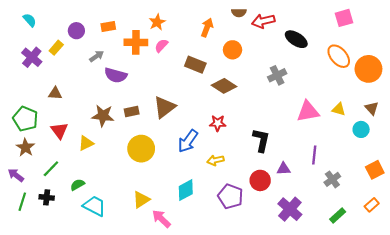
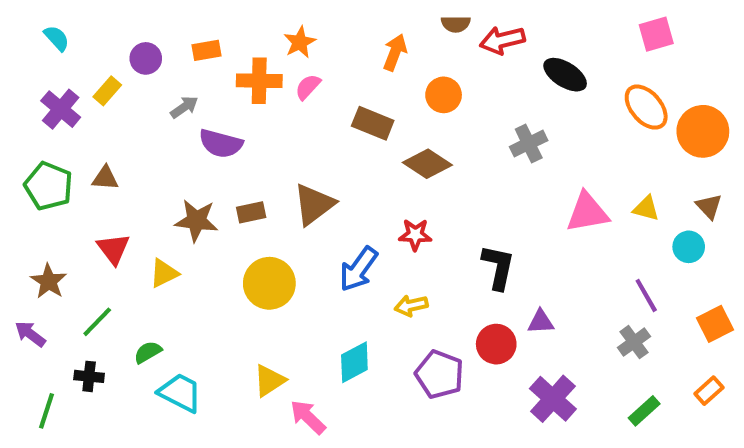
green pentagon: (25, 119) -> (49, 186), moved
purple line: (314, 155) -> (646, 295), moved, turned -36
green line: (22, 202) -> (46, 411), moved

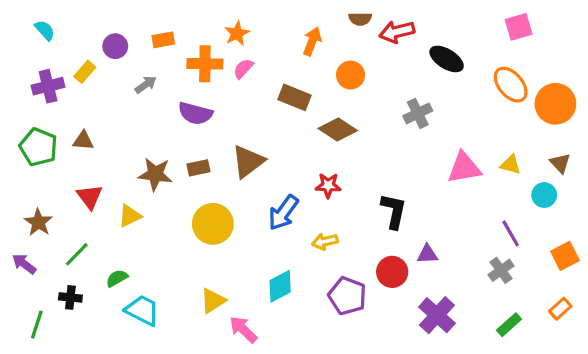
purple cross: (61, 109) -> (48, 86), turned 36
purple semicircle: (221, 144) -> (195, 113), moved

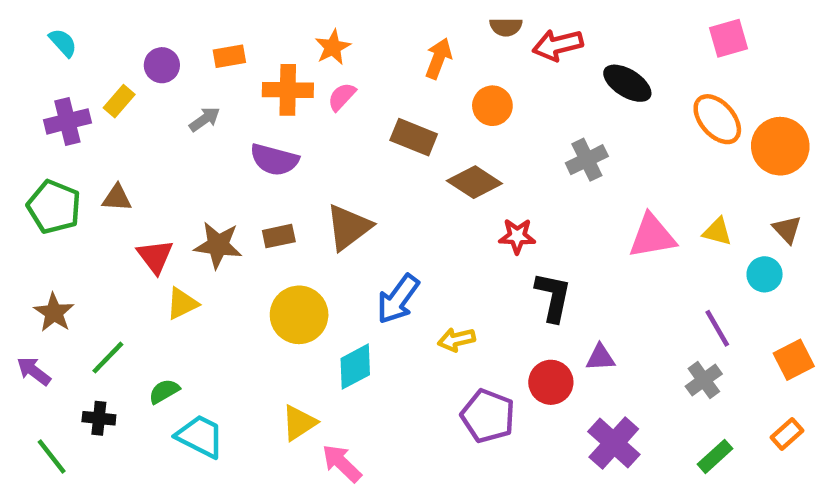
red star: (328, 185) -> (517, 236), moved
red triangle: (90, 197) -> (155, 256), moved
cyan diamond: (280, 286) -> (355, 367), moved
green line: (37, 325) -> (52, 456), turned -56

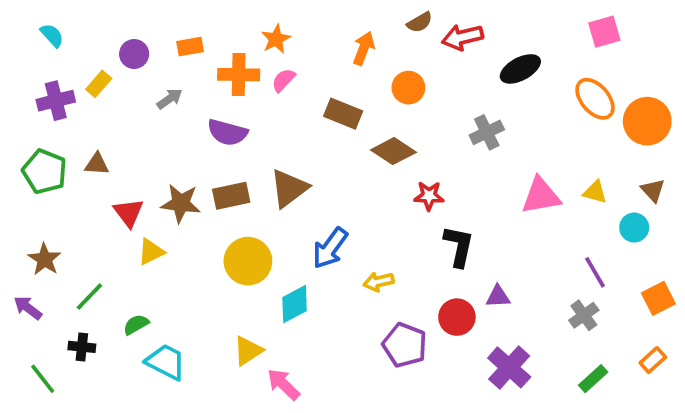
brown semicircle: (506, 27) -> (420, 22), turned -30
black ellipse: (627, 83) -> (520, 69), turned -60
brown rectangle: (279, 236) -> (231, 196), size x1.4

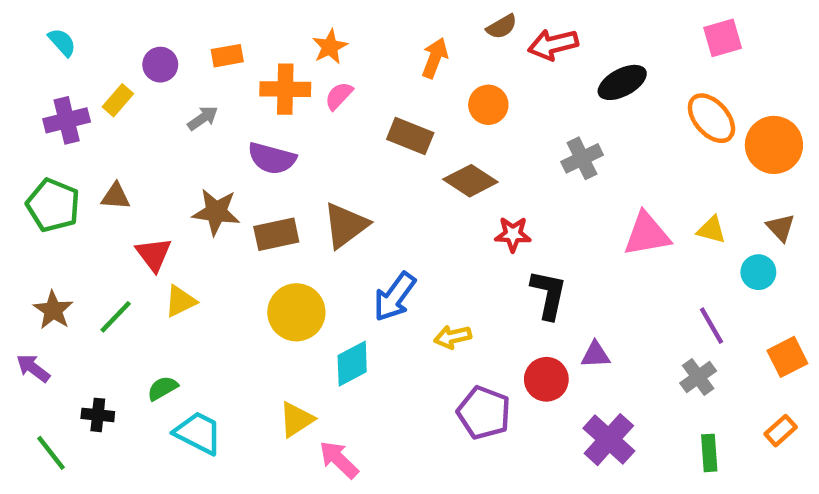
brown star: (181, 203) -> (216, 212), moved
green line: (89, 297) -> (116, 317), moved
green rectangle: (593, 379) -> (709, 453), turned -52

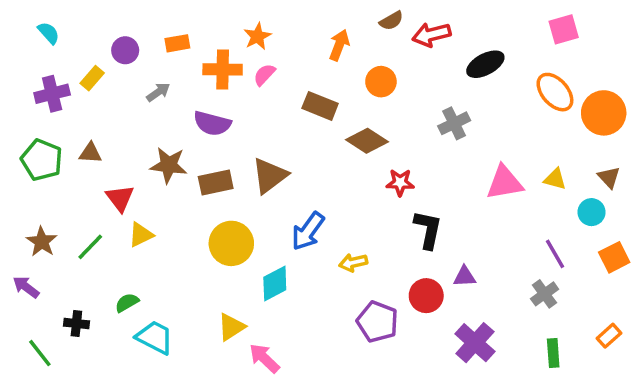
orange square: (787, 357) -> (614, 257), moved

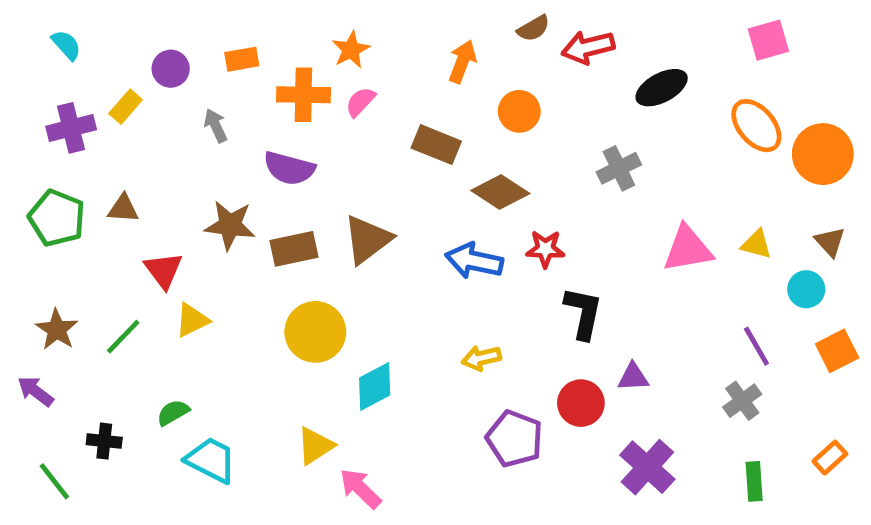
gray arrow: (158, 92) -> (216, 126), turned -80
blue arrow: (308, 231) -> (474, 261), moved, turned 66

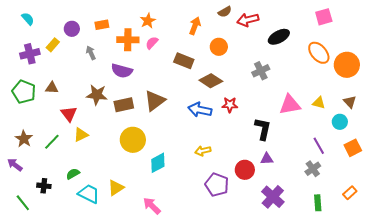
black L-shape: (583, 313) -> (263, 129), moved
yellow triangle: (315, 446) -> (116, 188), moved

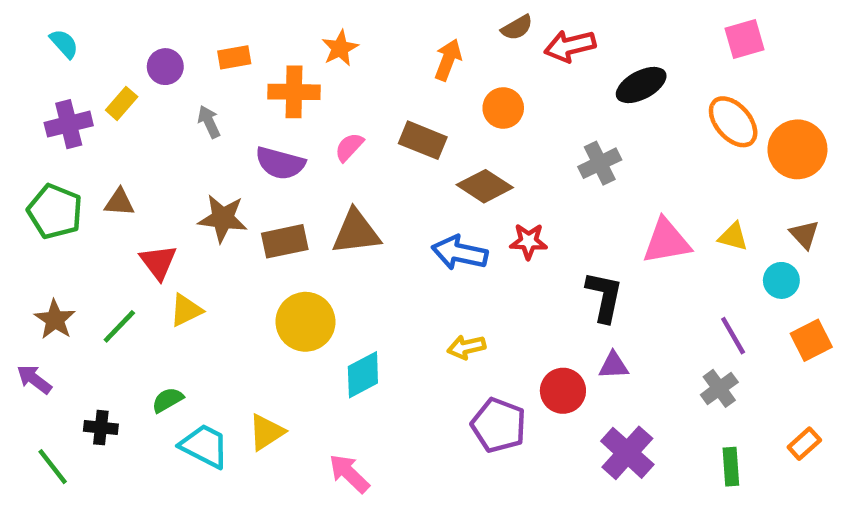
pink semicircle: (152, 43) -> (349, 147), moved
brown triangle: (155, 101) -> (356, 232), turned 30

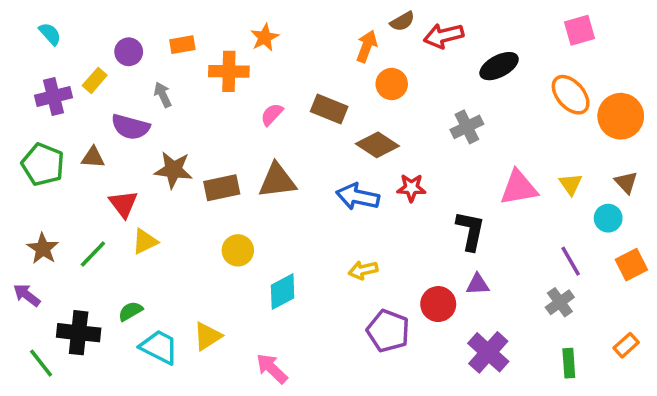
orange arrow: (448, 60) -> (367, 46), moved
purple semicircle: (280, 163) -> (130, 127), moved
yellow triangle: (733, 237) -> (571, 184), turned 40
yellow circle: (305, 322) -> (238, 250), size x0.7
black cross: (101, 428) -> (79, 333), size x1.6

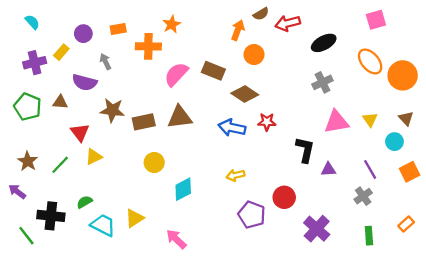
pink semicircle: (272, 114) -> (176, 74), size x1.6
gray cross: (467, 127) -> (322, 82), moved
purple triangle: (478, 284) -> (328, 169), moved

